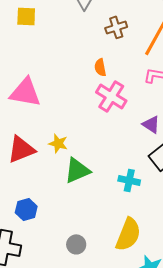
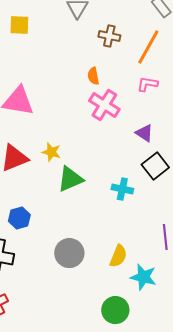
brown cross: (116, 27) -> (109, 36), turned 30
yellow semicircle: (128, 234) -> (118, 256), moved, size x0.7
gray circle: (76, 244) -> (69, 253), size x1.5

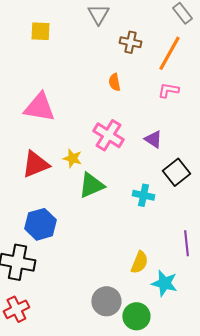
pink cross: (104, 105) -> (108, 135), moved
purple triangle: (144, 133) -> (153, 139), moved
blue hexagon: (19, 218) -> (40, 224), size x1.4
gray circle: (69, 253) -> (106, 301), moved

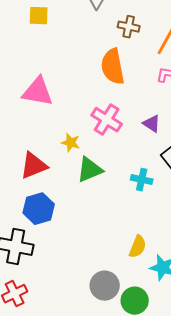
orange semicircle: (114, 82) -> (113, 67), size x2.0
red triangle: (35, 164) -> (34, 166), moved

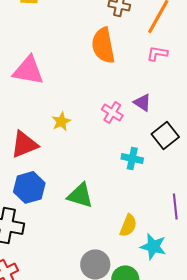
pink cross: (107, 120) -> (112, 112), moved, size x0.7
yellow star: (71, 143) -> (61, 121), turned 30
green triangle: (90, 170) -> (80, 195), moved, turned 40

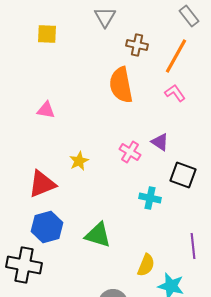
pink L-shape: (157, 53) -> (175, 93), turned 45
pink triangle: (28, 70) -> (46, 110), size x0.6
black square: (165, 135) -> (183, 175), turned -32

